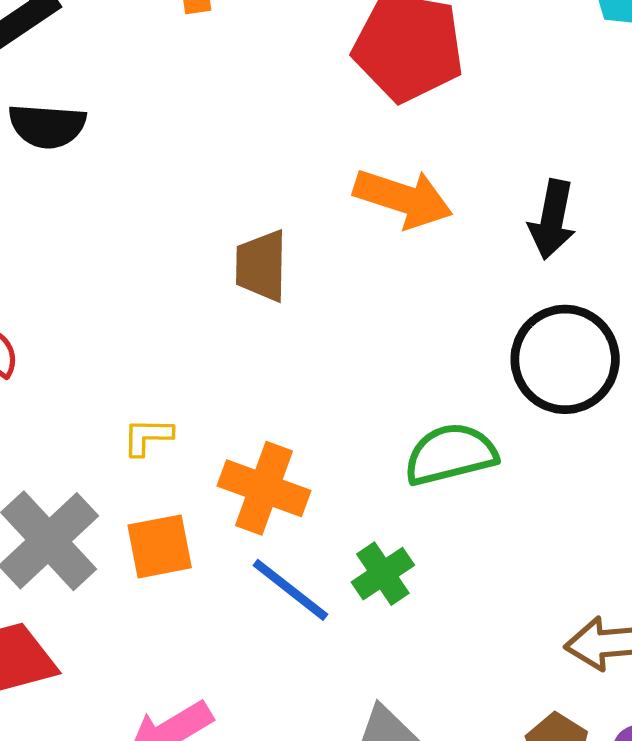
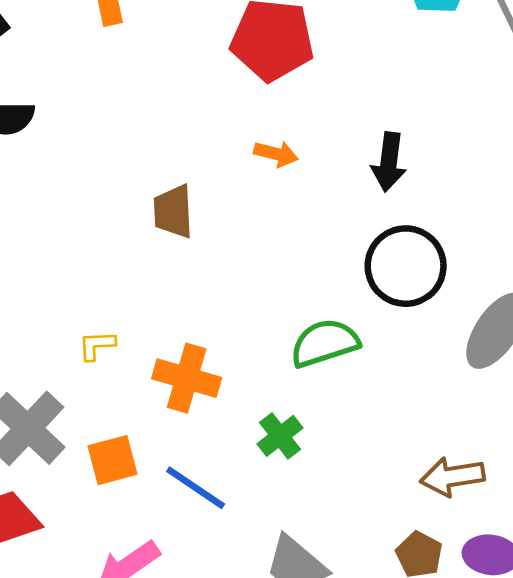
orange arrow: (403, 198) -> (276, 154), size x0.6
orange square: (160, 546) -> (112, 460), moved
blue line: (290, 590) -> (196, 488), moved

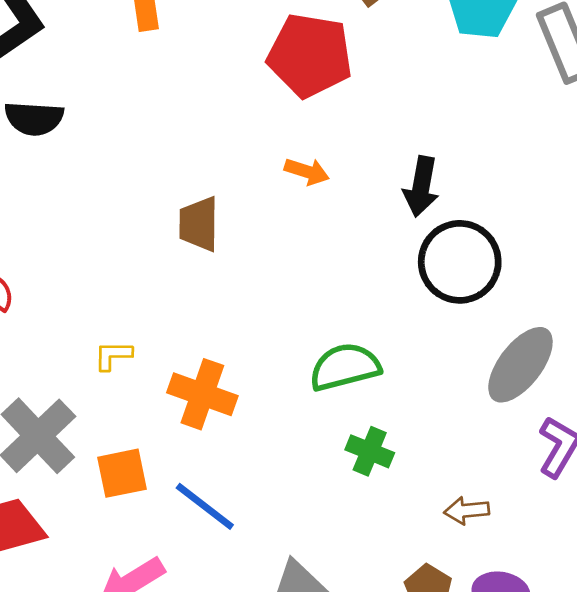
black circle: (406, 266) -> (460, 262), moved
green cross: (280, 436) -> (370, 451), moved, turned -33
brown arrow: (452, 477) -> (467, 511), size x0.7

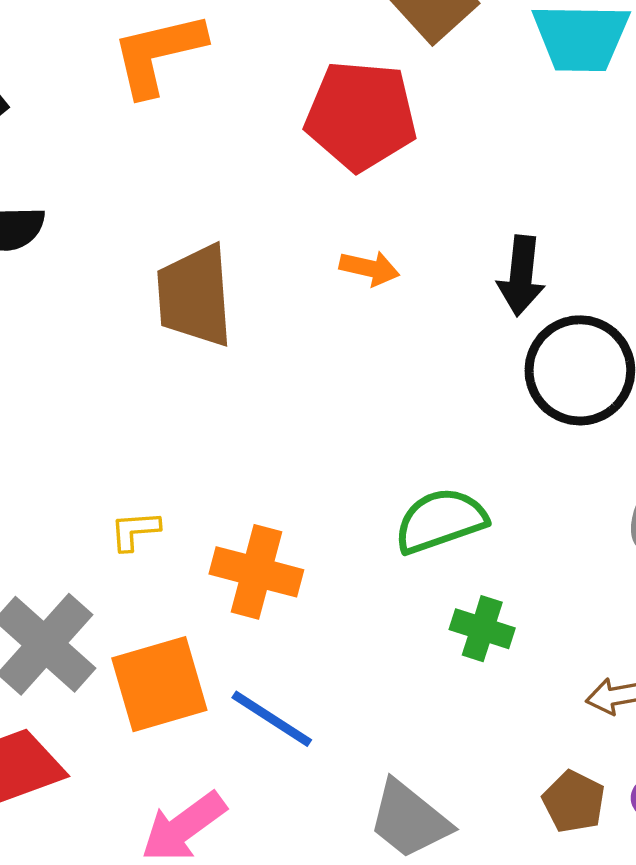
brown trapezoid: (199, 224) -> (195, 296), moved, size x1.4
orange square: (122, 473) -> (159, 684), size x1.4

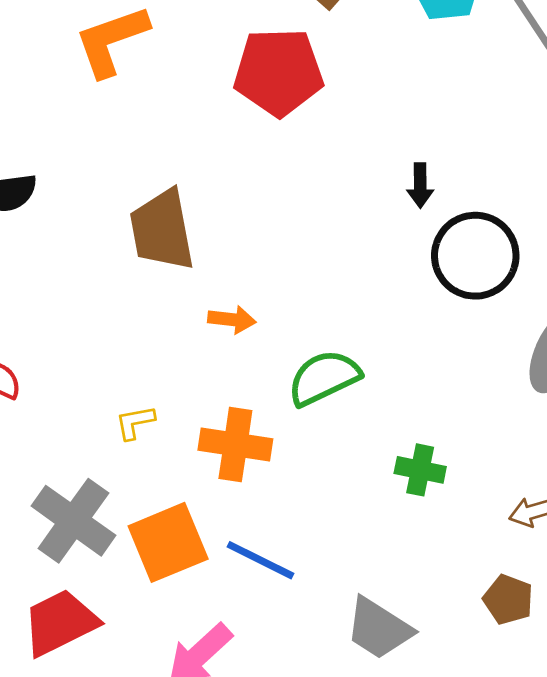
orange arrow: (369, 268) -> (232, 319), moved
black arrow: (521, 276) -> (420, 185), size x0.7
green semicircle: (441, 521) -> (324, 378), moved

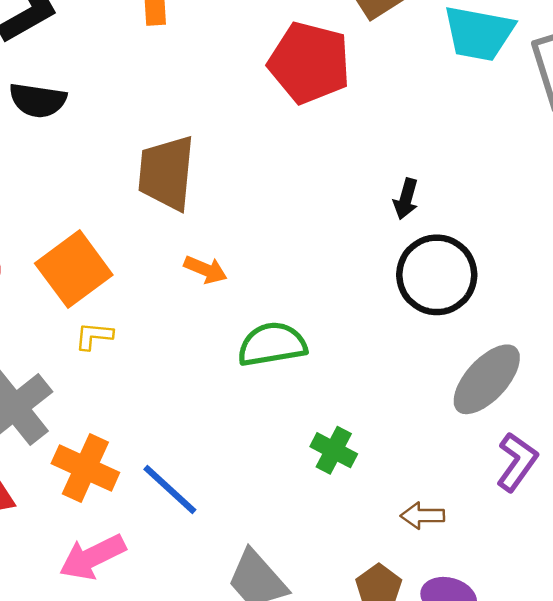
orange cross: (235, 445) -> (85, 468), moved
orange square: (168, 542) -> (74, 269), moved, turned -30

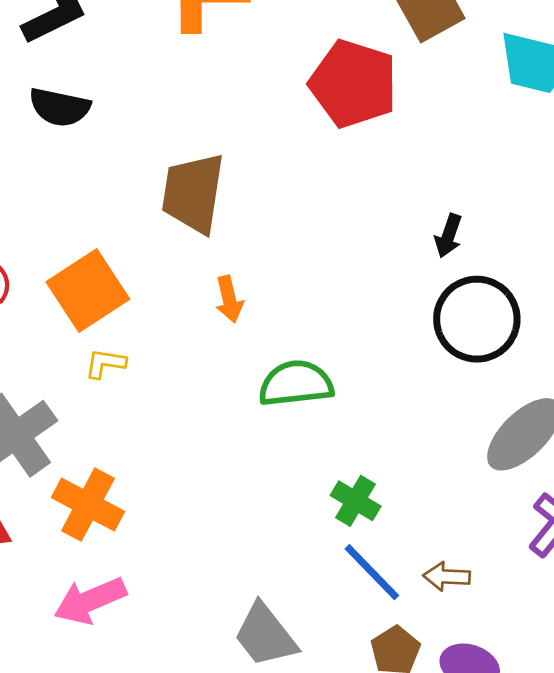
orange arrow: (205, 270) -> (229, 299), turned 51
blue line: (170, 489) -> (372, 572), moved

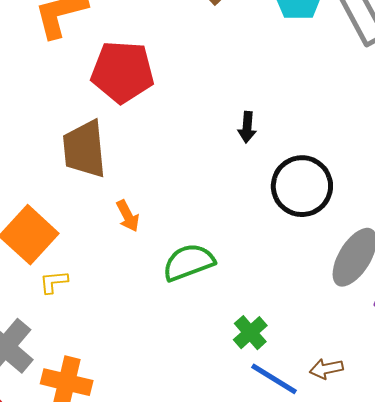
red pentagon: (353, 84) -> (122, 72), moved
black arrow: (448, 236) -> (247, 127), moved
green cross: (356, 501) -> (250, 333), turned 32

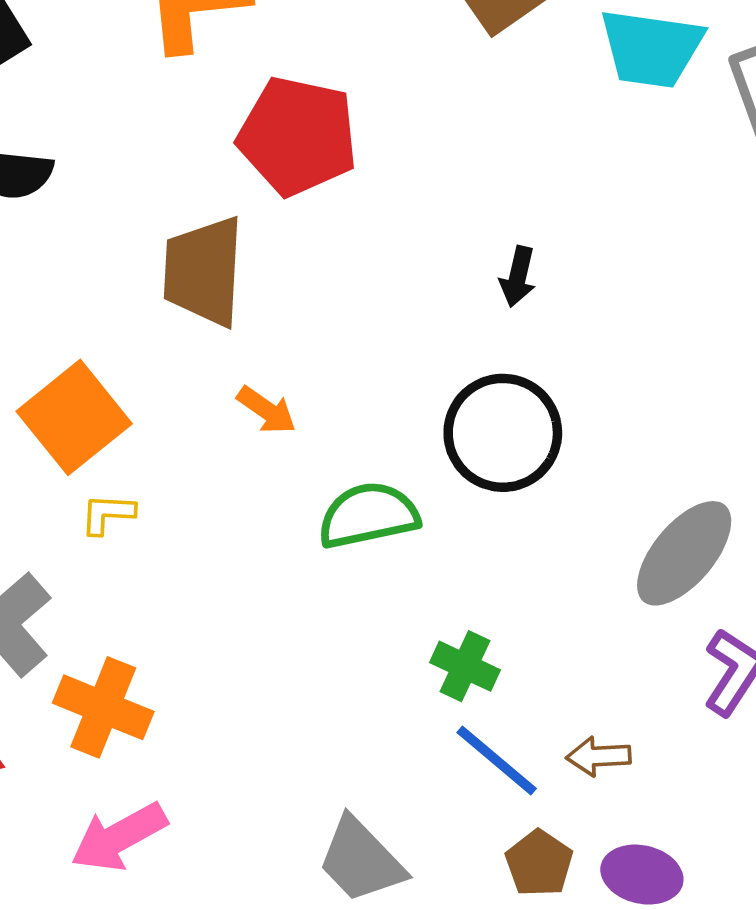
black circle: (302, 186) -> (503, 433), moved
orange arrow: (128, 216) -> (267, 410), turned -36
green cross: (250, 333) -> (465, 666), turned -32

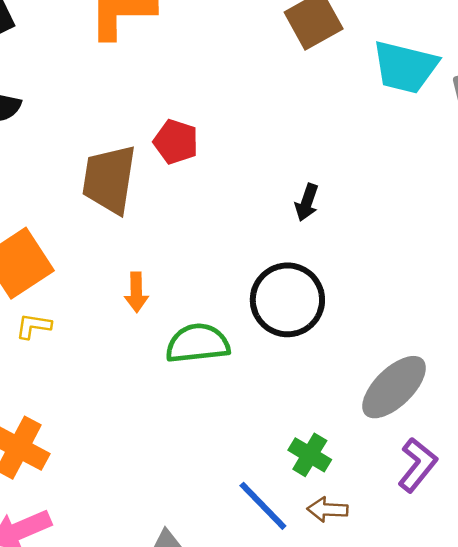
red pentagon: (298, 136) -> (176, 142), moved, size x0.6
orange arrow: (267, 410) -> (136, 292), moved, turned 48
green cross: (465, 666) -> (310, 455), moved

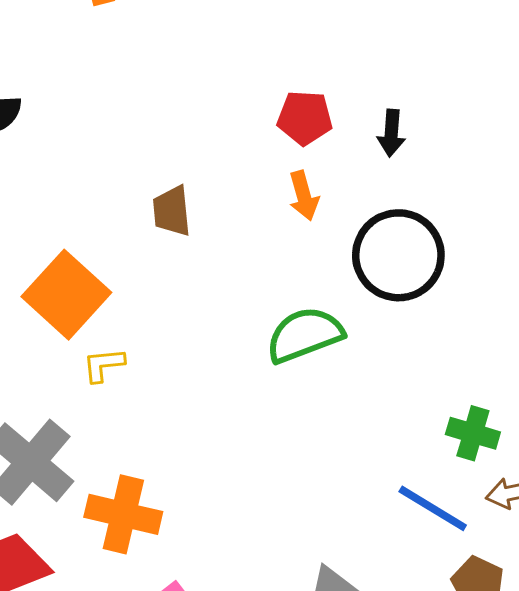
red pentagon: (176, 142) -> (305, 118), moved
brown trapezoid: (109, 179) -> (172, 211), moved, size x0.6
orange arrow: (136, 292) -> (304, 196), moved

